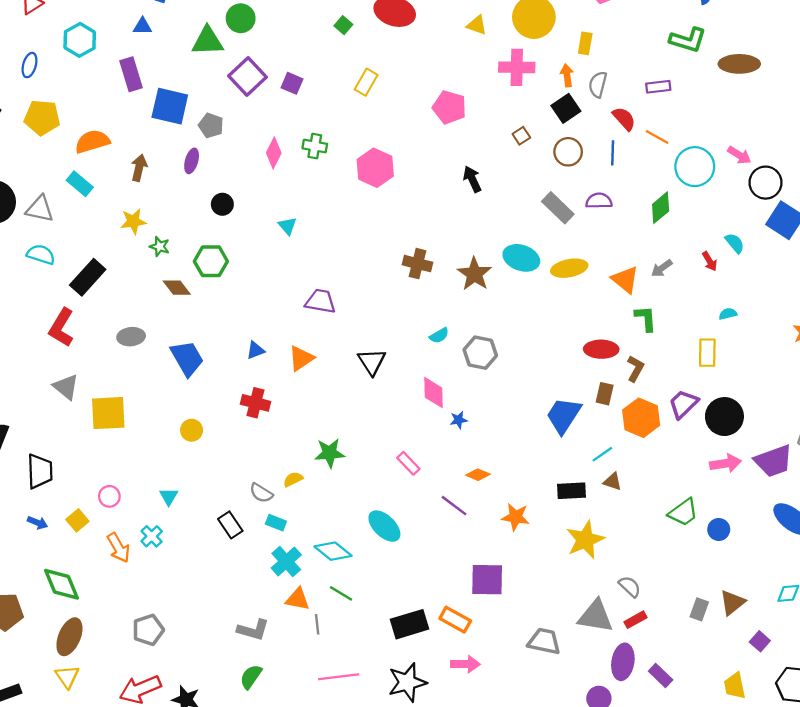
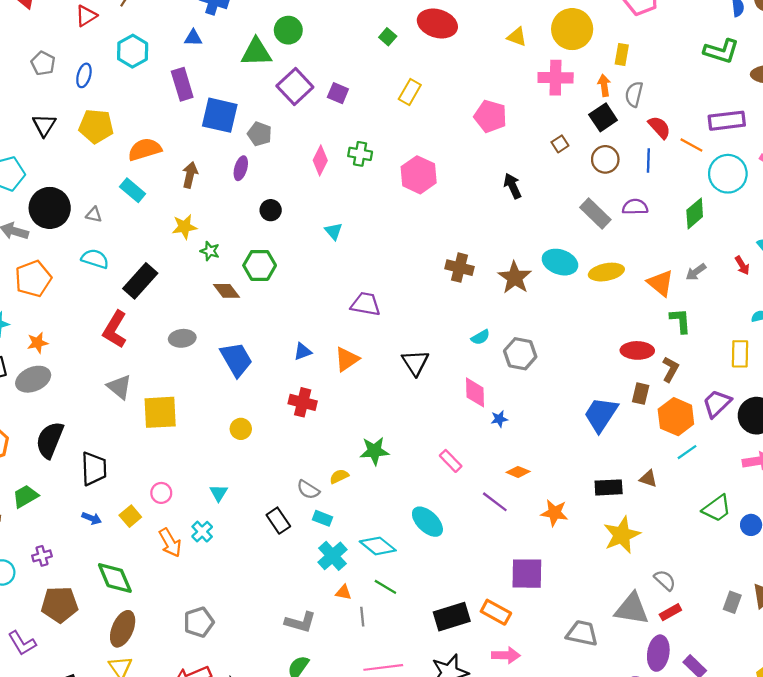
purple rectangle: (658, 87) -> (727, 121), moved, size x1.5
gray triangle: (40, 209) -> (94, 215), size x0.6
cyan line: (602, 454) -> (687, 452), moved
orange triangle: (298, 599) -> (343, 592), size x0.7

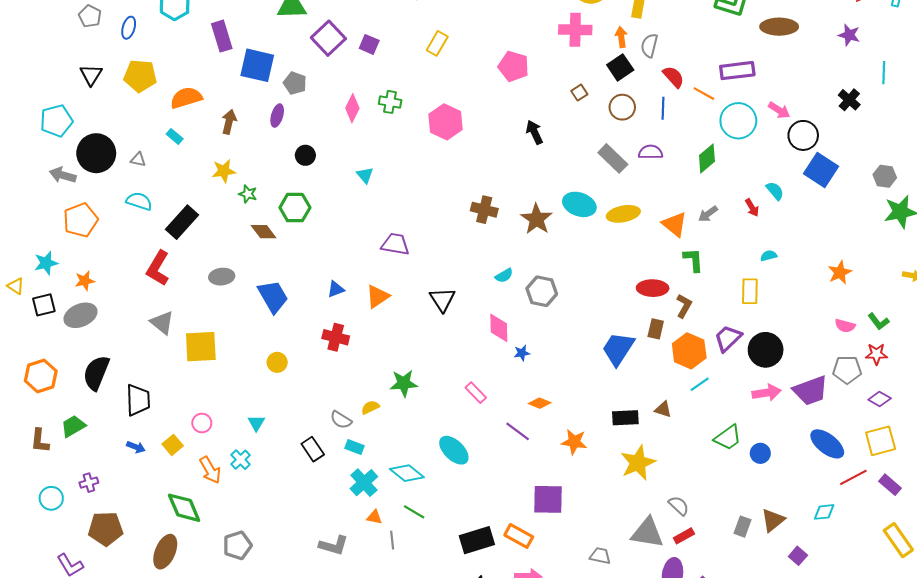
cyan rectangle: (133, 190) -> (175, 136), size x0.7
green diamond: (115, 578) -> (184, 508), moved
gray trapezoid: (582, 633) -> (600, 556), size x0.7

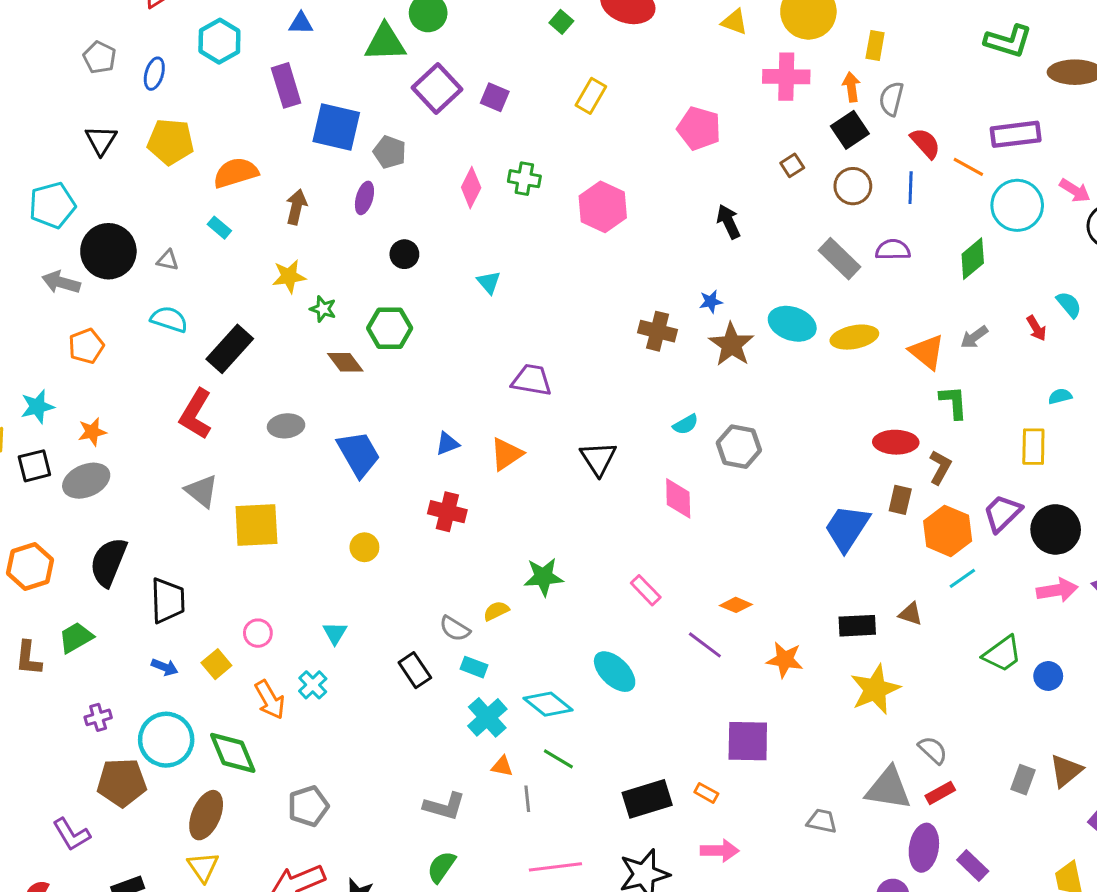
orange pentagon: (81, 220) -> (86, 346), size x0.7
blue star: (522, 353) -> (711, 302), moved
cyan circle: (51, 498) -> (166, 740), moved, size x1.6
orange rectangle: (519, 536) -> (706, 793), size x0.6

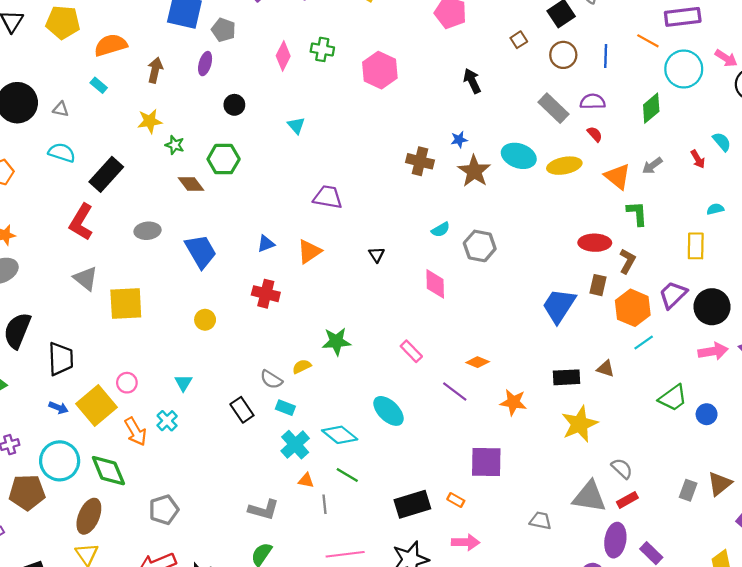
red semicircle: (925, 143) -> (595, 134), moved, size x0.7
black triangle: (598, 458) -> (377, 255), size x0.6
yellow square: (216, 664) -> (97, 406), size x1.8

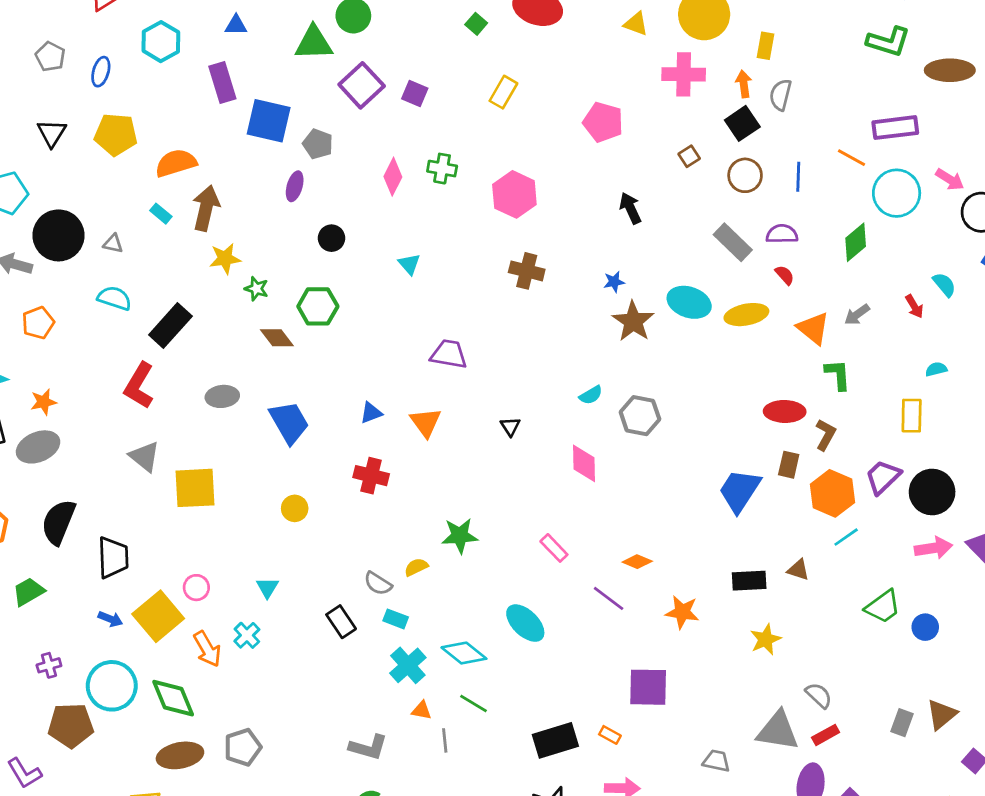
brown arrow: (155, 70) -> (206, 208), moved, size x1.4
brown cross: (420, 161) -> (527, 271), moved
orange triangle: (309, 251) -> (426, 422), turned -32
yellow star: (580, 424) -> (766, 639), size x0.7
brown ellipse: (89, 516) -> (180, 755), moved, turned 56

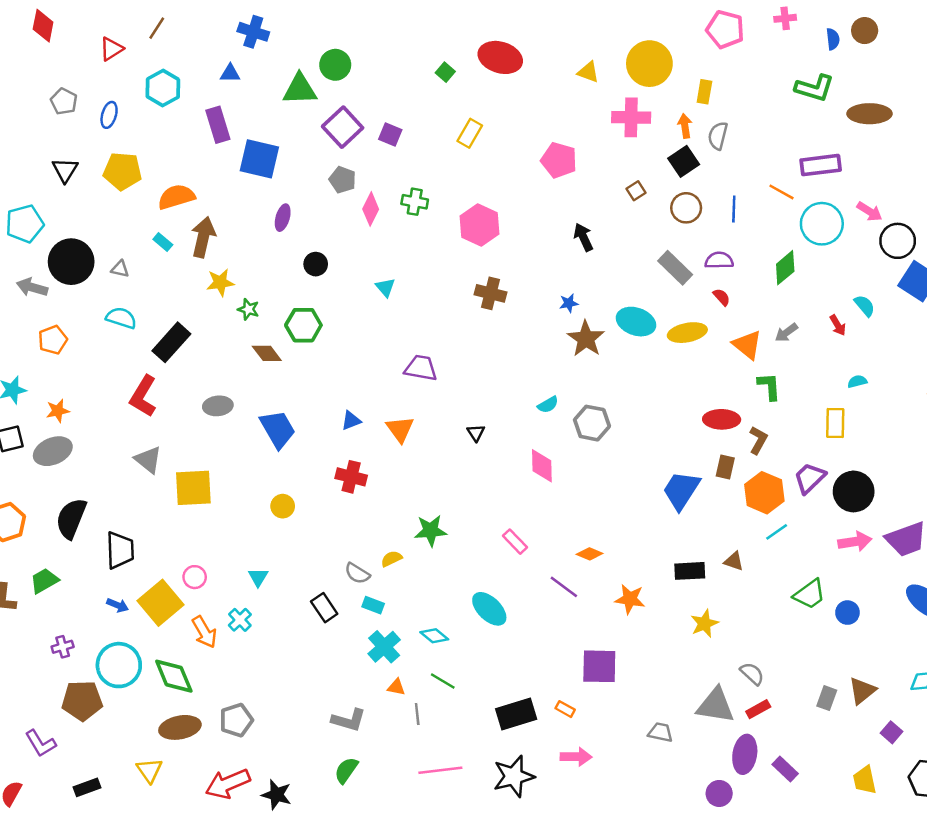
gray pentagon: (318, 144) -> (343, 180), moved
cyan diamond: (464, 653) -> (434, 636), size x0.7

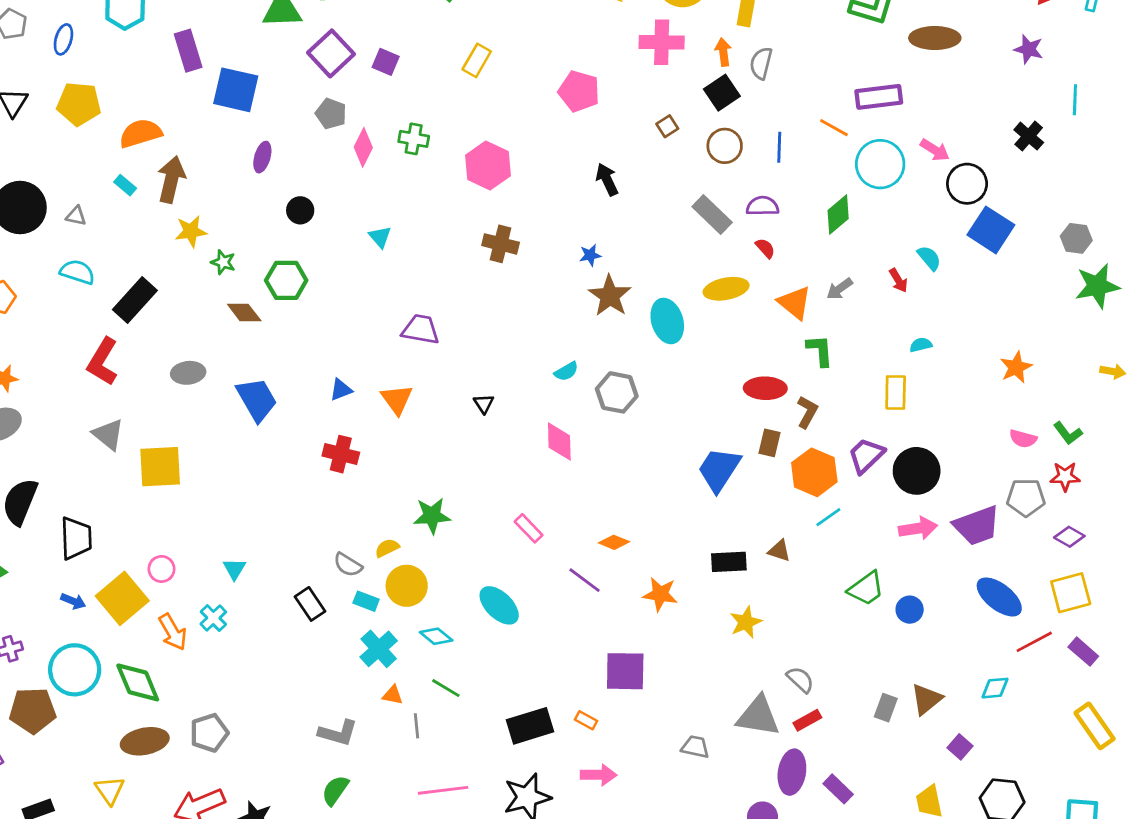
cyan ellipse: (636, 322) -> (667, 321), moved, turned 54
yellow circle: (283, 506) -> (407, 586), moved, size x1.5

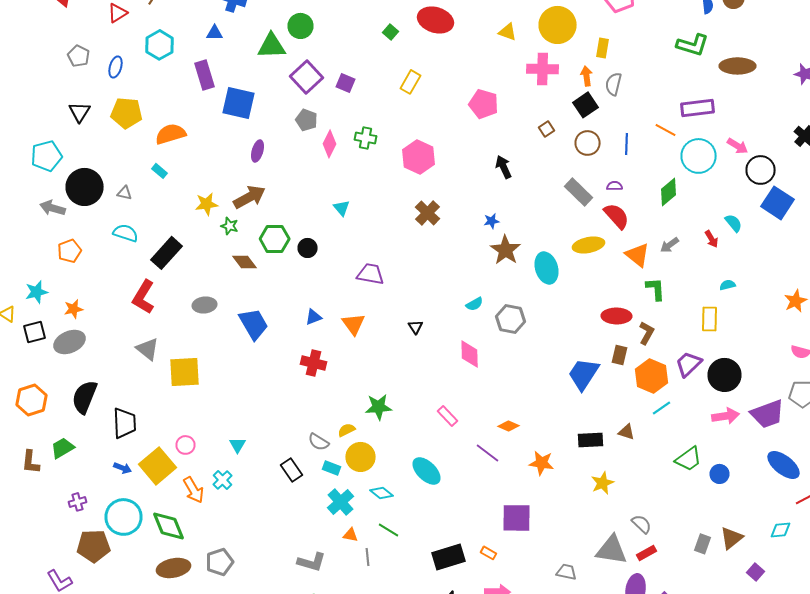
brown arrow: (171, 180) -> (250, 197), moved, turned 48
purple semicircle: (762, 206) -> (614, 186), size x0.7
black circle: (300, 210) -> (308, 248), moved
brown cross: (501, 244) -> (428, 213), turned 30
red semicircle: (765, 248) -> (616, 216), size x1.8

